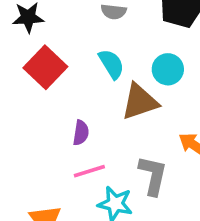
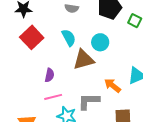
gray L-shape: (153, 175) -> (89, 101), turned -105

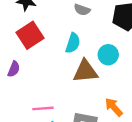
cyan semicircle: (69, 38) -> (73, 43), turned 36
purple semicircle: (50, 75) -> (14, 69), moved

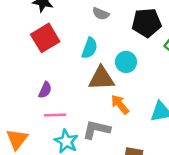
purple semicircle: (14, 69) -> (45, 90), moved
orange arrow: (114, 107) -> (120, 104), moved

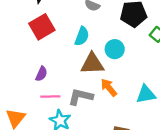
gray L-shape: (96, 130) -> (81, 97), moved

